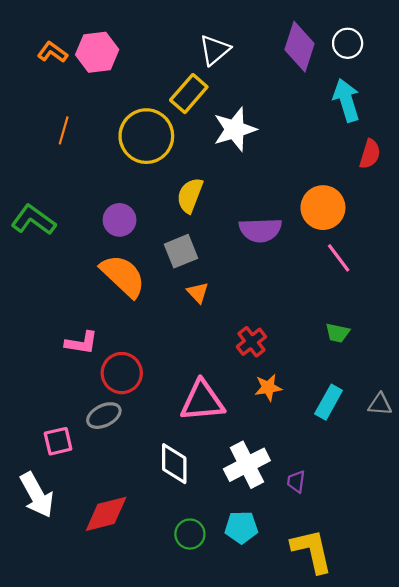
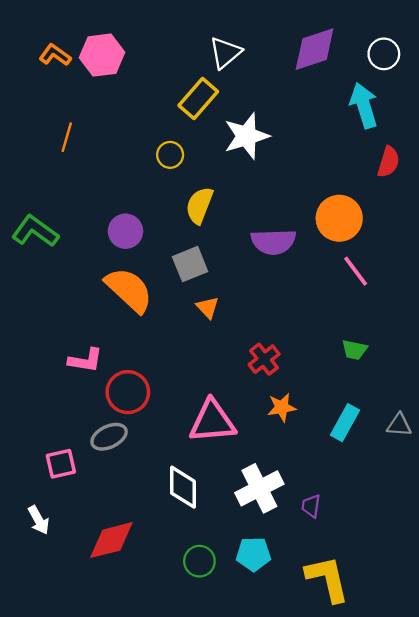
white circle: (348, 43) -> (384, 54), moved
purple diamond: (299, 47) -> (315, 49), turned 54
yellow circle: (146, 136) -> (170, 155), moved, size x0.5
white arrow: (37, 495) -> (39, 520), size x0.6

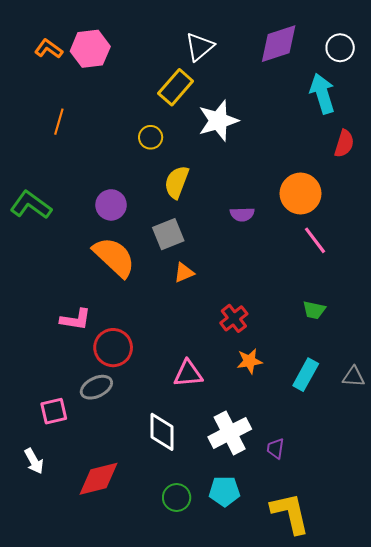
purple semicircle: (273, 242) -> (242, 214), size x0.6
orange triangle: (208, 308) -> (184, 273), turned 50
pink triangle: (212, 421) -> (188, 374), size x0.7

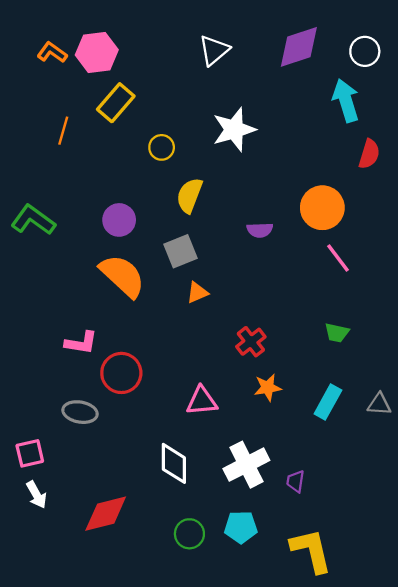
yellow rectangle: (176, 87) -> (116, 103), moved
gray ellipse: (96, 387) -> (80, 412), moved, turned 36
pink square: (54, 411) -> (30, 453), moved

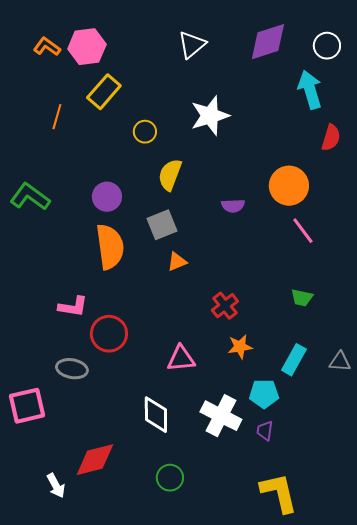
orange semicircle: (122, 276) -> (110, 247), turned 39
pink square: (30, 453) -> (27, 406), size x1.4
white cross: (246, 465) -> (221, 416), turned -36
white arrow: (36, 495) -> (56, 486), moved
cyan pentagon: (241, 527) -> (264, 394), moved

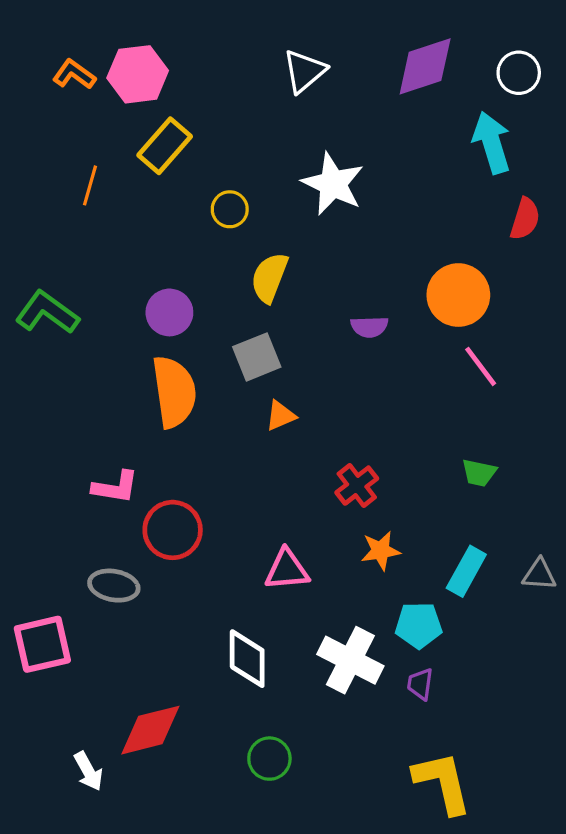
white star: (210, 116) -> (333, 184), turned -30

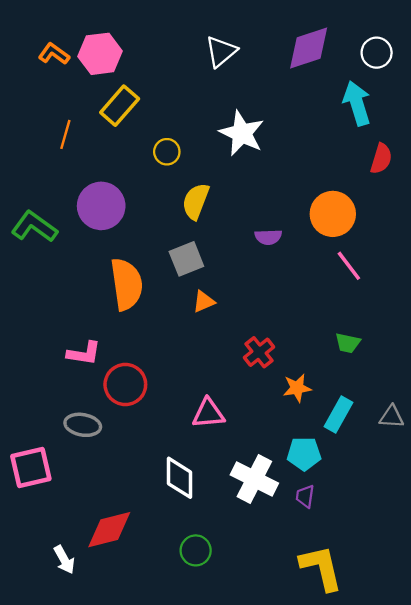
purple circle: (169, 312) -> (101, 206), moved, size x1.4
orange star: (381, 551) -> (297, 388), moved

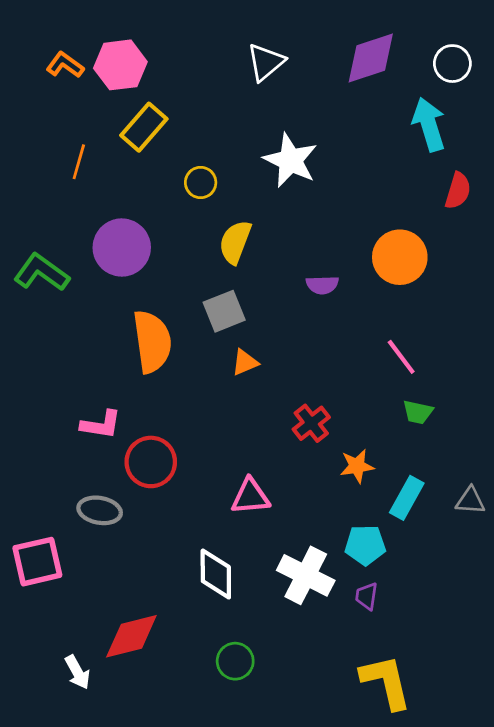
pink line: (349, 266) -> (401, 357), moved

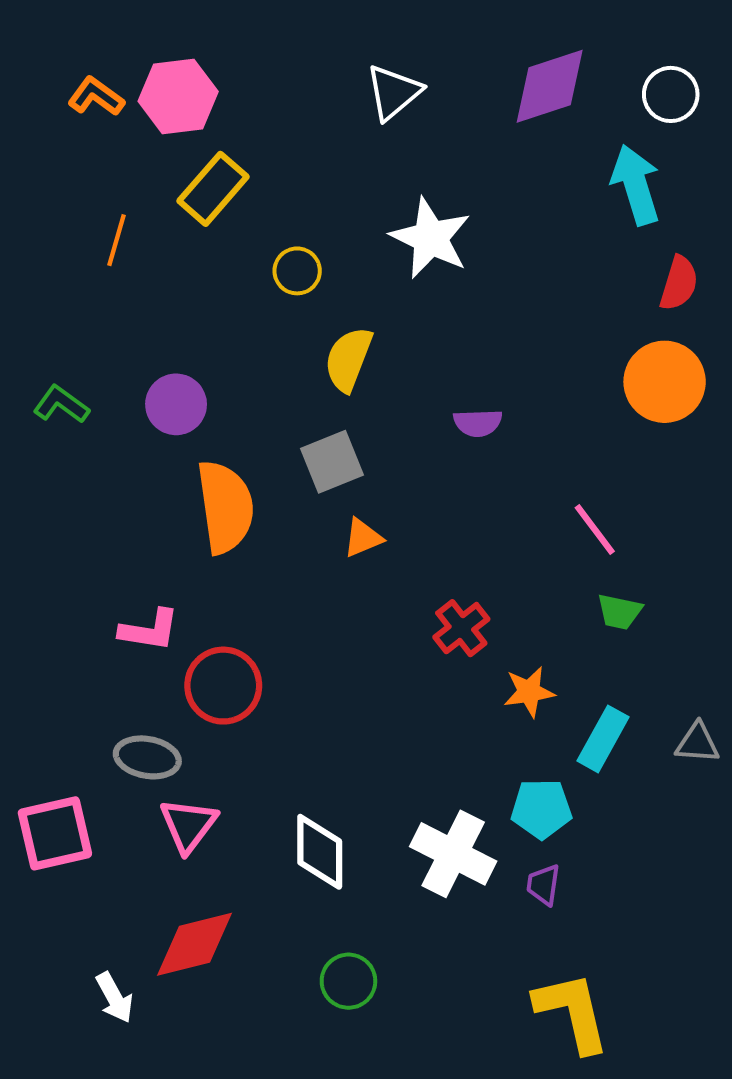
purple circle: (122, 248) -> (176, 404), moved, size x0.7
orange circle: (400, 257) -> (665, 382), moved
green L-shape: (41, 272) -> (61, 404), size x0.7
pink triangle: (250, 497) -> (188, 825), moved, turned -48

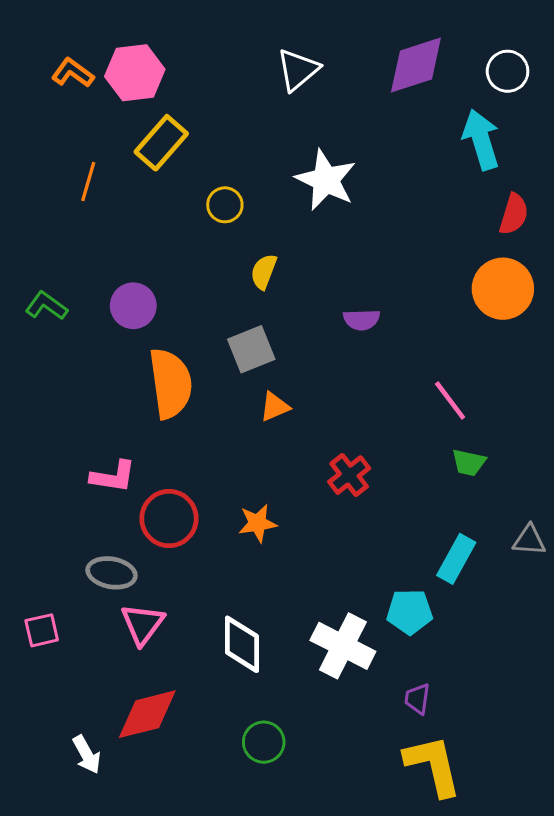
yellow semicircle: (348, 359) -> (264, 272), size x0.7
orange star: (529, 692) -> (258, 523), moved
gray triangle: (697, 743) -> (529, 540), moved
pink square: (55, 833) -> (42, 630), size x0.6
purple trapezoid: (543, 885) -> (417, 699), moved

